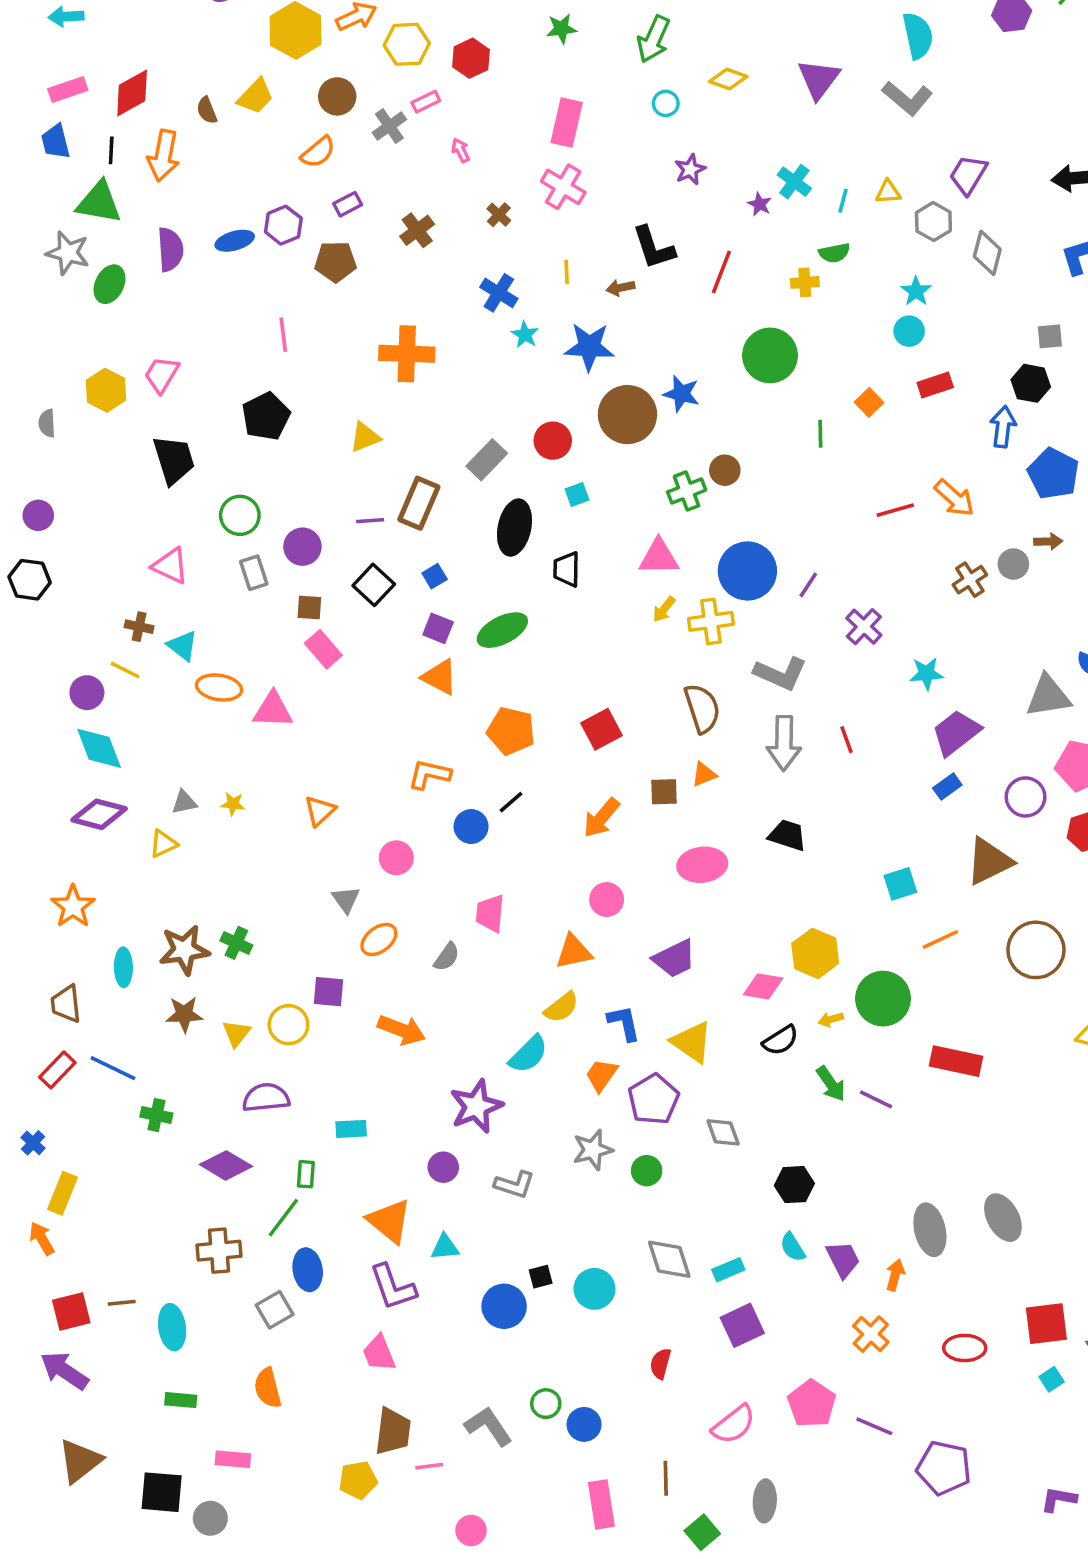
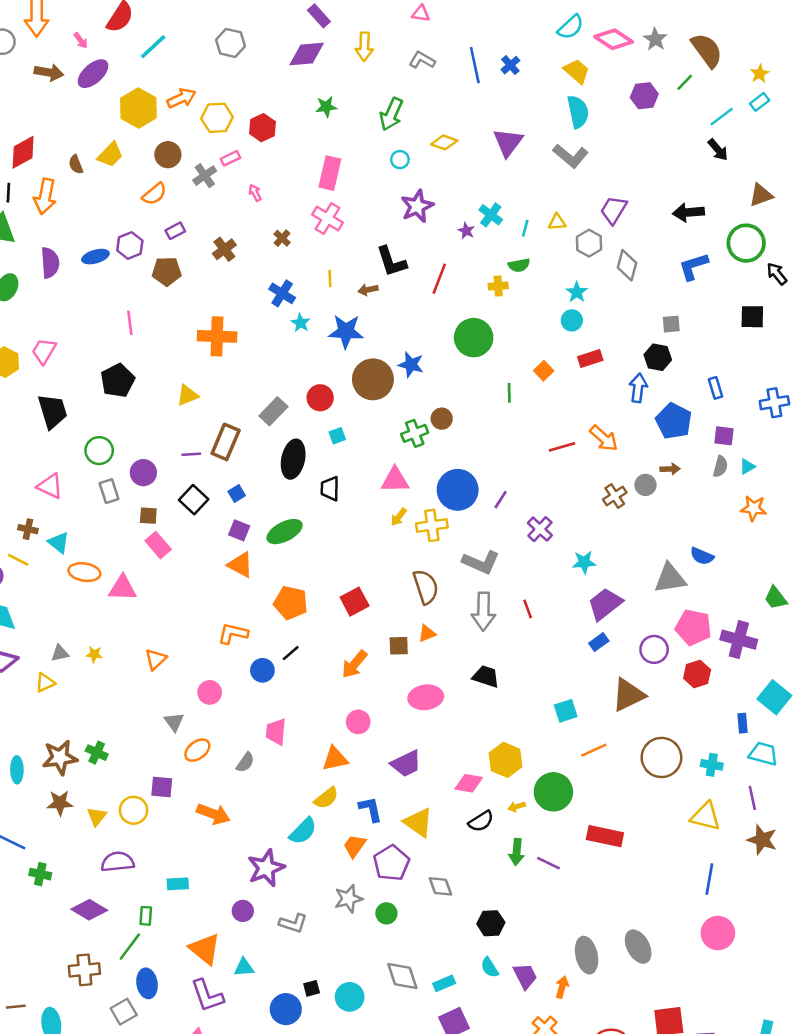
purple star: (690, 169) -> (417, 206), size x1.5
green arrow: (831, 1084) -> (517, 852), turned 40

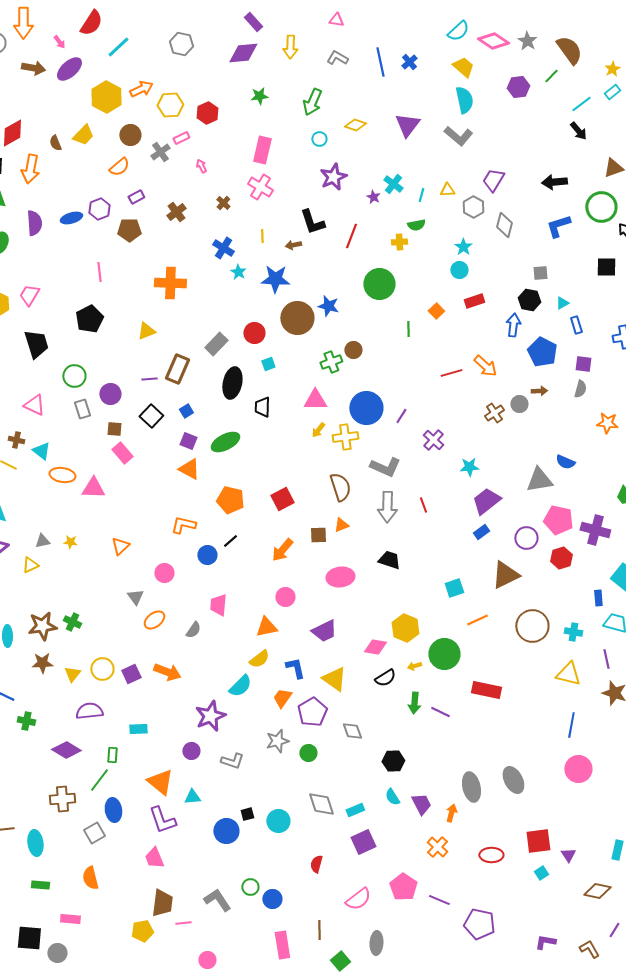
cyan triangle: (747, 467) -> (562, 303), moved
purple square: (162, 787) -> (131, 674), moved, turned -30

